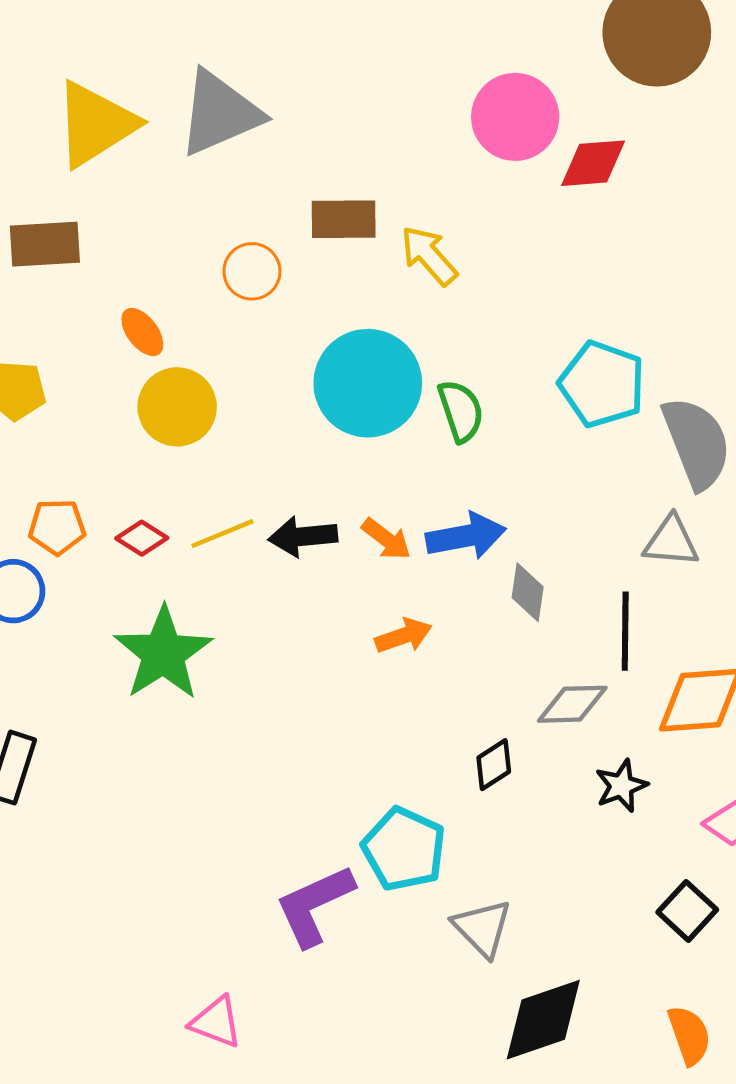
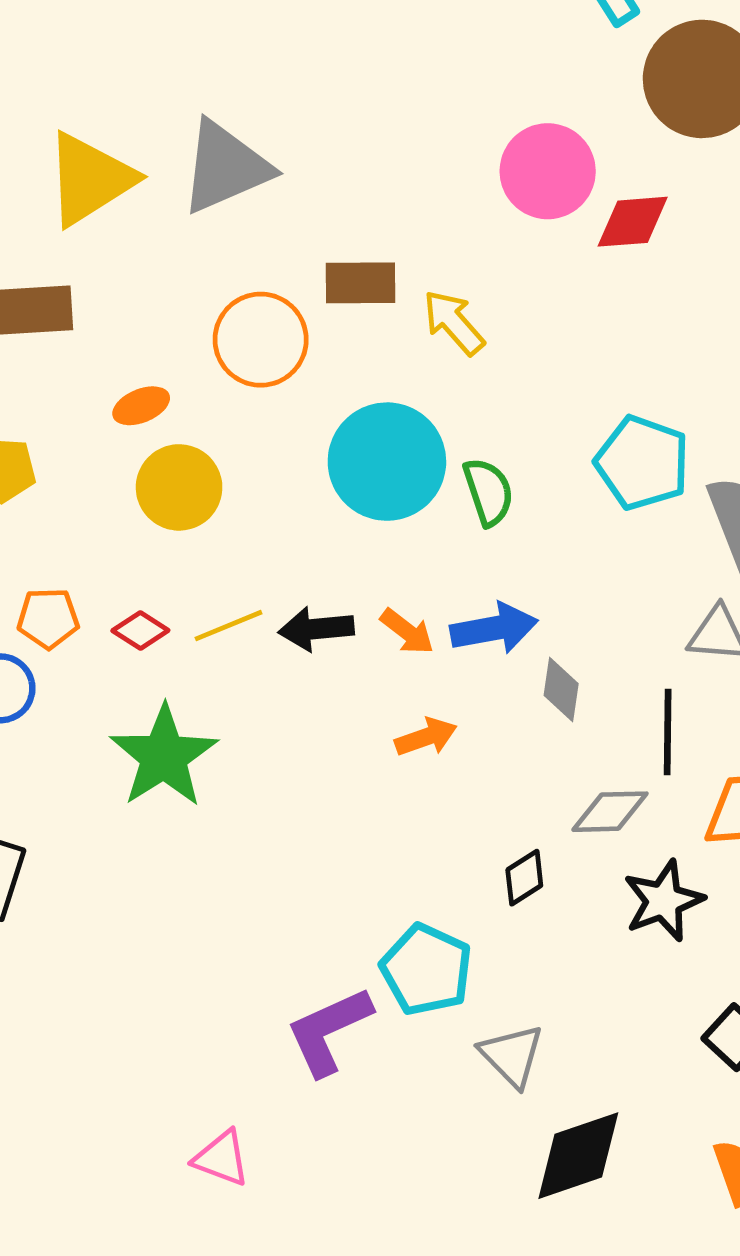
orange circle: (252, 271) -> (261, 340), size x1.5
orange ellipse: (142, 332) -> (141, 406), turned -75
black star: (621, 786) -> (663, 901), size x1.4

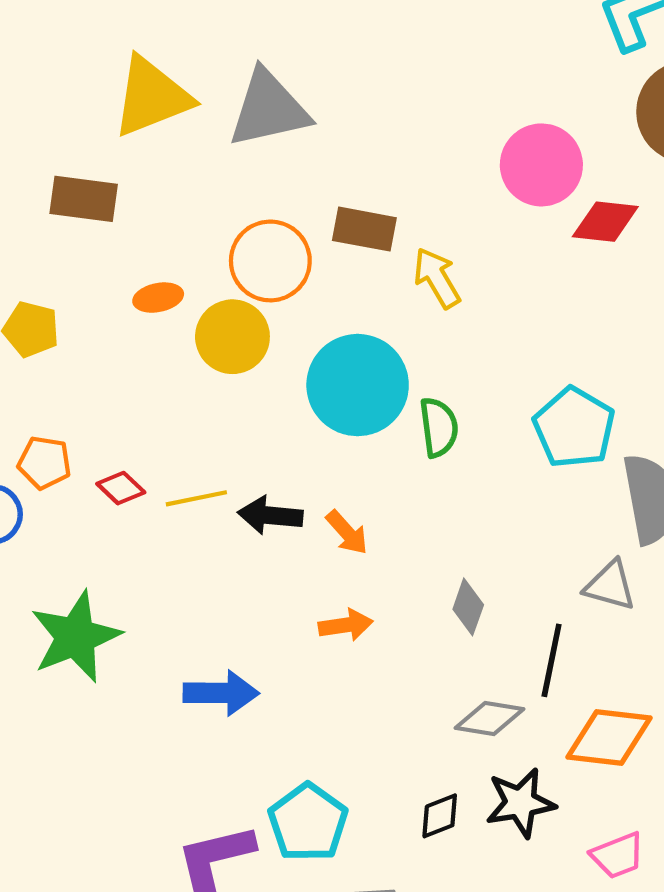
yellow circle: (179, 487) -> (232, 337), moved
blue arrow: (494, 628) -> (221, 693), moved
green star: (164, 756) -> (76, 637), moved
black diamond: (524, 878) -> (440, 816), moved

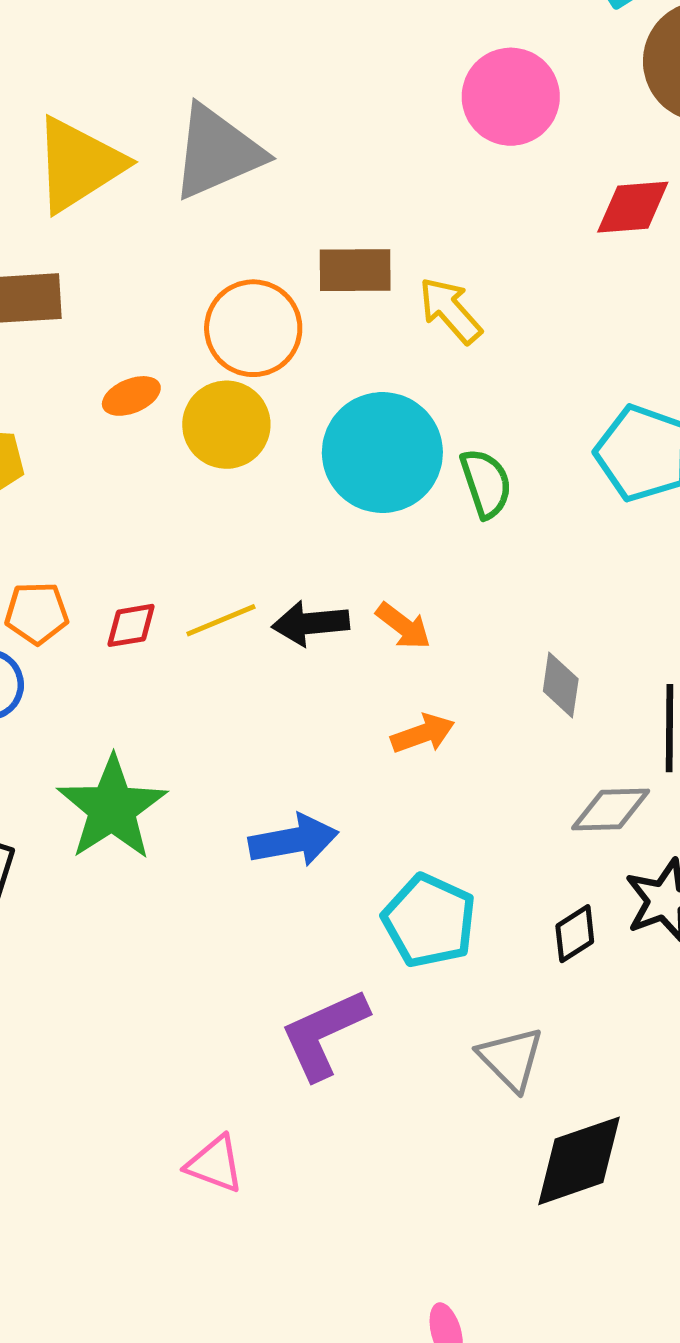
pink circle: (541, 165) -> (511, 97), moved
red diamond: (121, 488) -> (131, 625), turned -42
cyan pentagon: (308, 823) -> (429, 921), moved

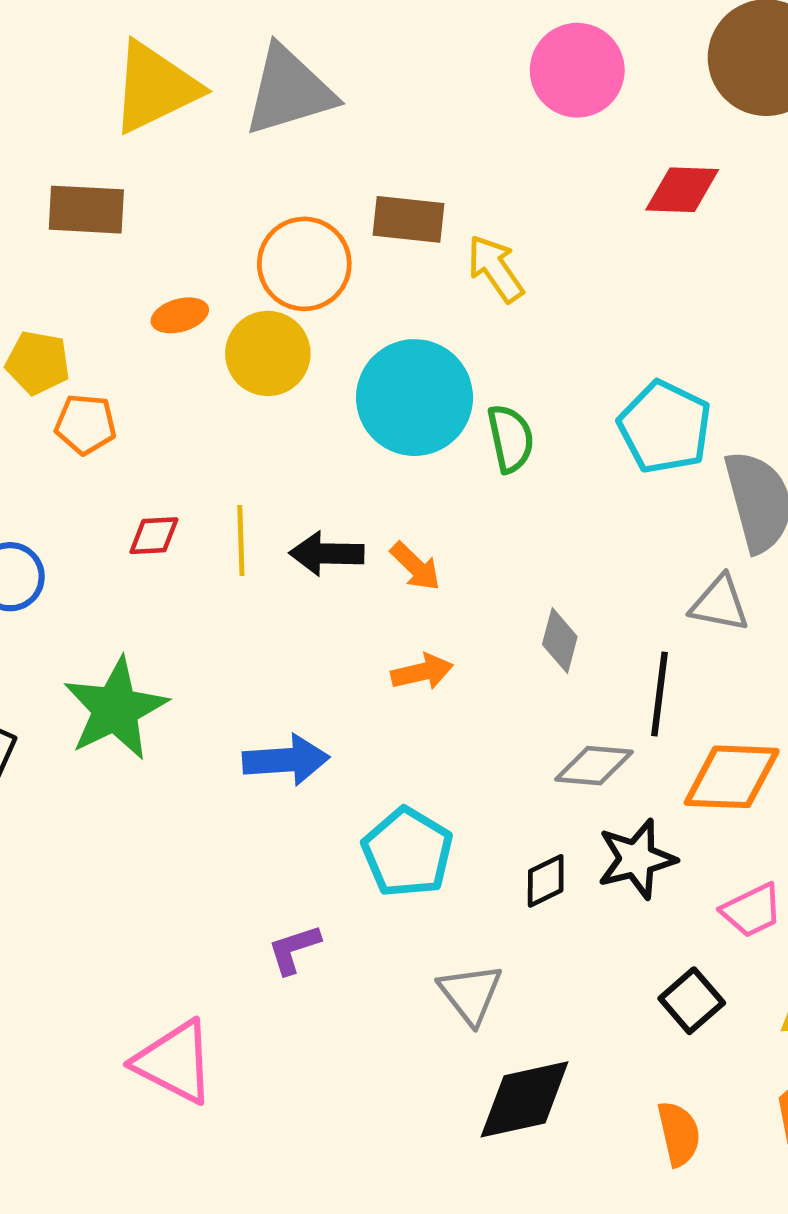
orange pentagon: (37, 613) -> (86, 424), moved
yellow line: (221, 620) -> (241, 541), turned -76
purple L-shape: (324, 1034) -> (294, 949), size x0.6
pink triangle: (215, 1164) -> (175, 1062), size x1.5

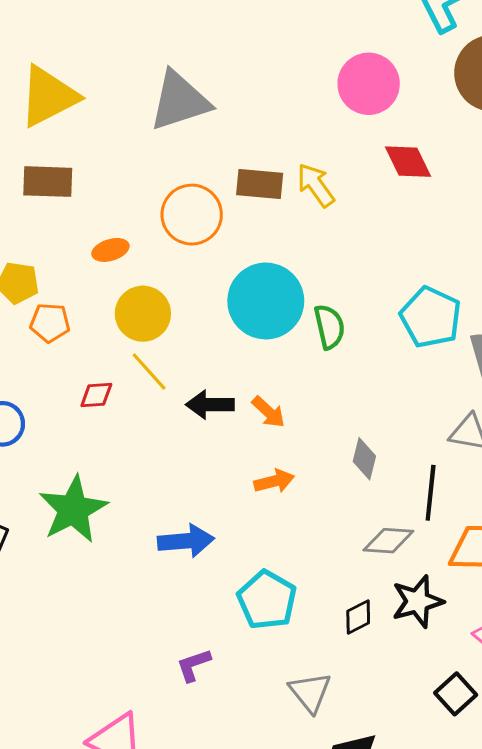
yellow triangle: (155, 87) -> (48, 96), moved
red diamond: (682, 190) -> (408, 162), moved, turned 63
yellow arrow: (495, 269) -> (316, 185), moved
yellow circle: (268, 353) -> (143, 314), moved
yellow line: (241, 541) -> (149, 371), moved, turned -39

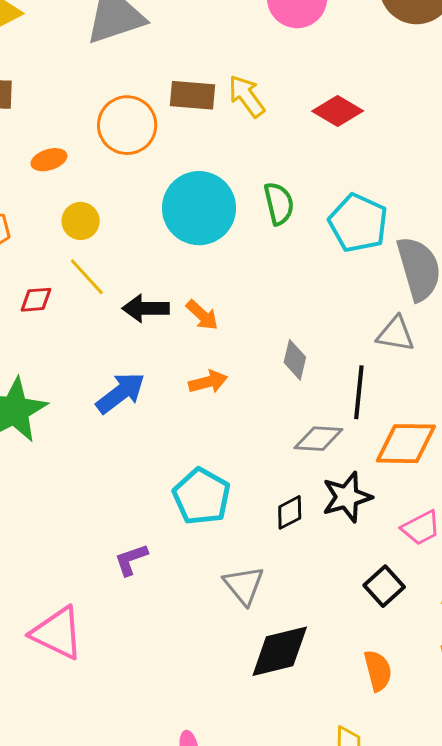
red diamond: (408, 162) -> (338, 111), moved, turned -33
yellow circle: (143, 314) -> (81, 221), size x0.7
green semicircle: (329, 327) -> (279, 204), moved
blue arrow: (186, 541) -> (121, 393), moved, turned -32

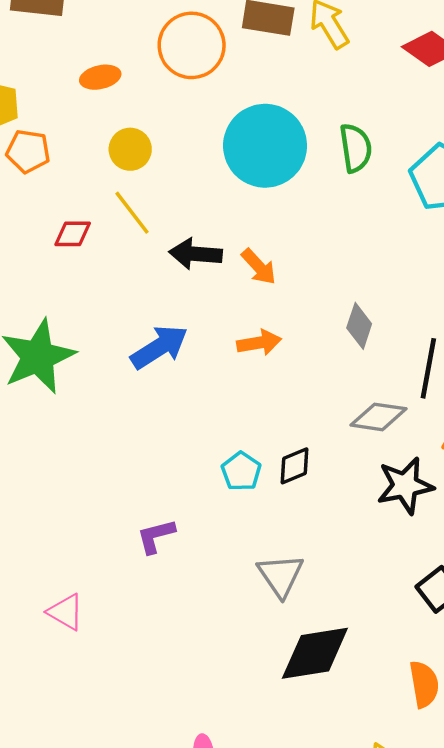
cyan pentagon: (202, 496) -> (241, 471), size x0.6
black diamond: (290, 512) -> (295, 466), moved
pink triangle: (57, 633) -> (66, 612), size x0.6

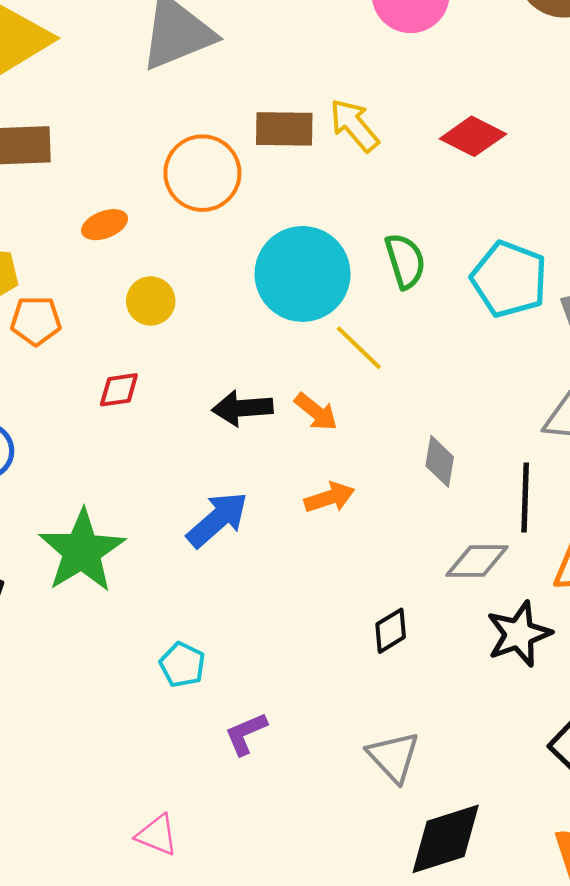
yellow line: (132, 213) -> (359, 348), moved
red diamond: (73, 234) -> (119, 390), moved
cyan pentagon: (241, 471) -> (182, 665), moved

